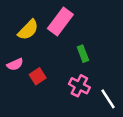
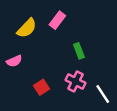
pink rectangle: (60, 21) -> (57, 20), size x0.7
red square: (38, 76) -> (41, 87), moved

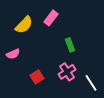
pink cross: (76, 81) -> (67, 72), turned 30

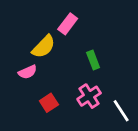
yellow semicircle: (24, 25) -> (44, 47), moved
pink semicircle: (13, 54) -> (28, 72), moved

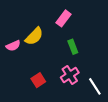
pink rectangle: (68, 24) -> (63, 18), moved
pink semicircle: (28, 72) -> (13, 46), moved

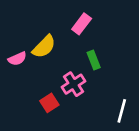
pink cross: (70, 75) -> (74, 84), moved
white line: (95, 86) -> (122, 111), turned 48

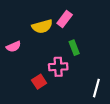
yellow semicircle: (44, 47) -> (42, 26), moved, turned 30
pink cross: (74, 84) -> (58, 67), turned 30

